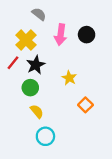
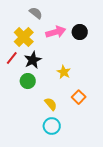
pink arrow: (61, 35) -> (56, 32), turned -114
yellow semicircle: (37, 111) -> (51, 104), moved
cyan circle: (45, 136) -> (52, 126), moved

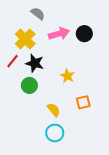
black star: (33, 60) -> (35, 63), turned -30
orange square: (79, 97) -> (83, 102), turned 32

